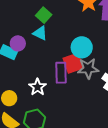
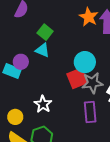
purple rectangle: (61, 73) -> (90, 112), moved

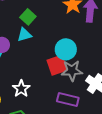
cyan triangle: (43, 50) -> (24, 35), turned -42
purple rectangle: (90, 112) -> (68, 99), turned -75

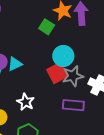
green square: (28, 17) -> (47, 27), moved
cyan triangle: (24, 35) -> (15, 64), moved

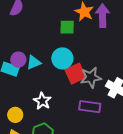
green square: (47, 27) -> (67, 27), turned -35
cyan circle: (63, 56) -> (62, 58), moved

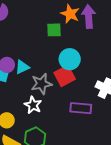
cyan circle: (62, 58) -> (70, 59), moved
gray star: (91, 78) -> (41, 84), moved

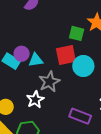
red square: (65, 76) -> (66, 55), moved
gray star: (41, 84) -> (49, 82), turned -30

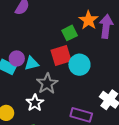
green square: (77, 33) -> (70, 33), turned -35

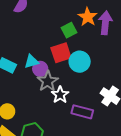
purple circle: (17, 58) -> (40, 69), moved
white star: (35, 103) -> (60, 95), moved

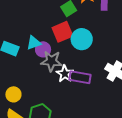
gray star: (48, 81) -> (51, 61), turned -30
purple rectangle: (82, 112) -> (80, 77), moved

